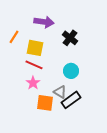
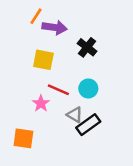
orange line: (14, 37) -> (36, 16), moved
red line: (34, 65) -> (58, 90), moved
orange square: (45, 103) -> (23, 138), moved

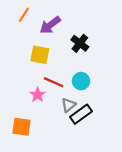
orange line: (36, 16) -> (24, 15), moved
purple arrow: (55, 27) -> (50, 25), turned 135
gray triangle: (75, 115) -> (68, 105), turned 49

